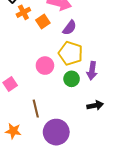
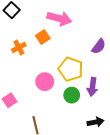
orange cross: (23, 12) -> (19, 47), moved
purple semicircle: (70, 28) -> (99, 46), moved

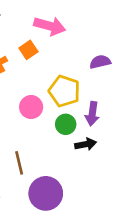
purple semicircle: (99, 46) -> (100, 62), turned -140
black arrow: (96, 122) -> (86, 144), moved

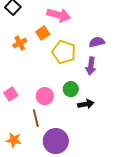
yellow pentagon: (64, 91) -> (64, 52), moved
pink circle: (31, 107) -> (45, 96), moved
purple arrow: (92, 114) -> (91, 66), moved

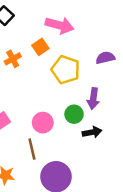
purple arrow: (91, 66) -> (93, 99), moved

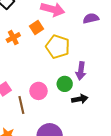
purple semicircle: (105, 58) -> (91, 18), moved
brown line: (32, 149) -> (21, 105), moved

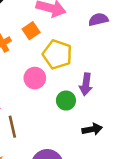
pink circle: (39, 91) -> (35, 78), moved
black arrow: (80, 99) -> (92, 129), moved

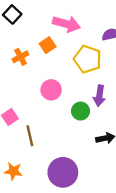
yellow pentagon: (57, 54) -> (88, 59), moved

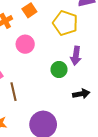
pink circle: (51, 90) -> (25, 44), moved

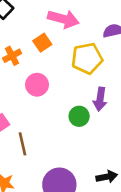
yellow pentagon: (65, 23) -> (87, 58), turned -30
black arrow: (81, 94) -> (107, 177), moved

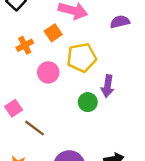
yellow pentagon: (87, 58) -> (82, 58), moved
brown line: (23, 144) -> (35, 128), turned -40

